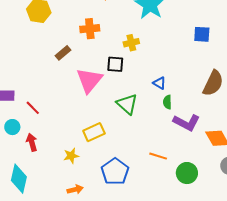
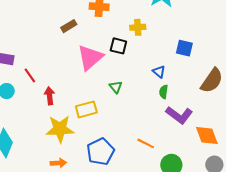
blue square: (202, 34) -> (184, 48), moved
green triangle: (127, 104) -> (116, 87), moved, size x0.6
red arrow: (32, 142) -> (50, 96), moved
yellow star: (71, 156) -> (60, 129), size x1.8

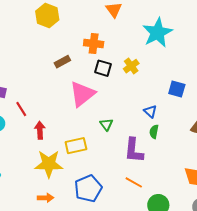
yellow cross: (138, 27) -> (131, 66), turned -35
black square: (118, 46) -> (103, 68), moved
purple L-shape: (179, 115) -> (134, 150), moved, turned 56

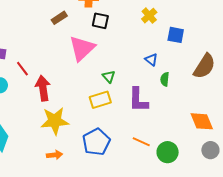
yellow cross: (131, 66) -> (149, 16), moved
red arrow: (40, 130) -> (43, 88), size x1.4
green semicircle: (154, 132) -> (165, 79), moved
yellow rectangle: (76, 146) -> (100, 100), moved
orange line: (134, 182) -> (141, 142), moved

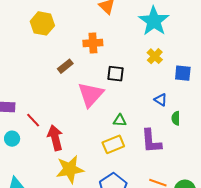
black square: (100, 21) -> (115, 74), moved
green triangle: (109, 77) -> (120, 120), turned -40

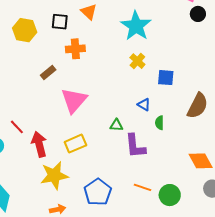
black square: (115, 74) -> (60, 22), moved
green triangle: (120, 120) -> (116, 125), moved
yellow rectangle: (113, 144) -> (75, 144), moved

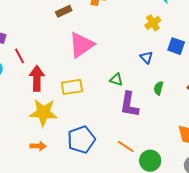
blue triangle: (144, 105) -> (146, 57), moved

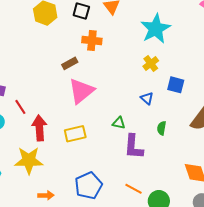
brown rectangle: (64, 11) -> (70, 63), moved
yellow star: (43, 113) -> (29, 160), moved

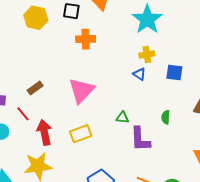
brown rectangle: (70, 63) -> (35, 88), moved
yellow cross: (151, 63) -> (147, 54), turned 35
blue triangle: (147, 98) -> (139, 74), moved

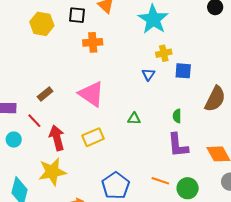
yellow cross: (147, 54) -> (164, 53), moved
blue triangle: (139, 74) -> (148, 74), turned 32
pink triangle: (81, 90) -> (91, 94), turned -36
purple L-shape: (140, 139) -> (178, 145), moved

